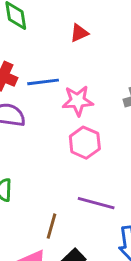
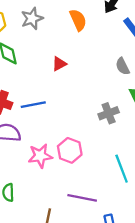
pink star: (78, 101) -> (40, 156), moved

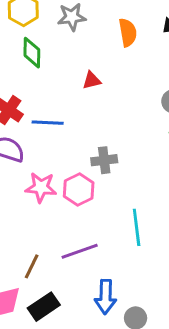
gray cross: (109, 113) -> (104, 160), moved
purple line: (82, 198) -> (80, 251), turned -44

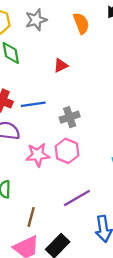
gray cross: (104, 160) -> (70, 117), moved
brown line: (32, 266) -> (31, 217), moved

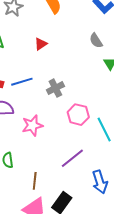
pink hexagon: (67, 151) -> (78, 115), moved

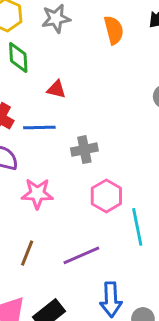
red triangle: (41, 44) -> (56, 89), moved, turned 32
brown line: (35, 181) -> (27, 253), moved

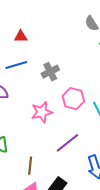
pink star: (37, 194) -> (42, 112), moved
brown line: (27, 253) -> (30, 166), moved

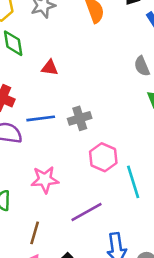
blue line: (16, 65) -> (41, 118), moved
pink star: (42, 112) -> (45, 180), moved

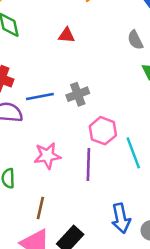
red triangle: (50, 68) -> (67, 35), moved
purple line: (87, 212) -> (88, 165), moved, turned -56

